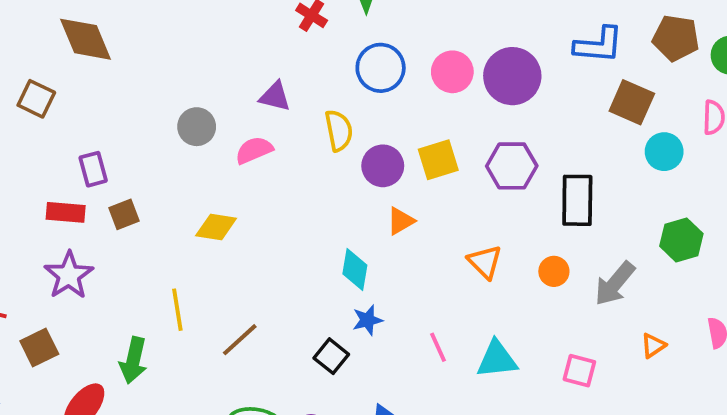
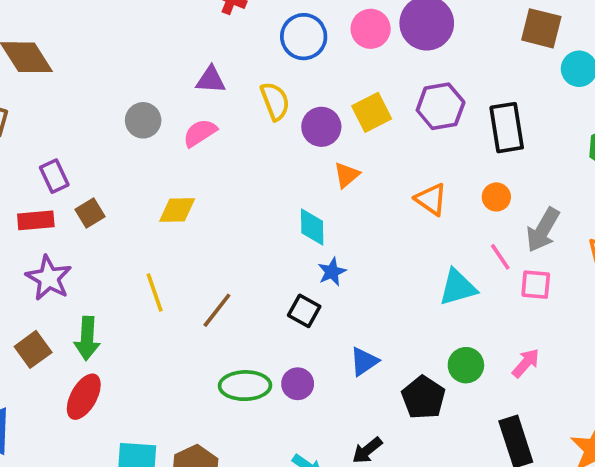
gray arrow: (615, 284) -> (543, 230), moved
pink line: (438, 347) -> (500, 257), moved
green arrow: (133, 360) -> (87, 338), moved

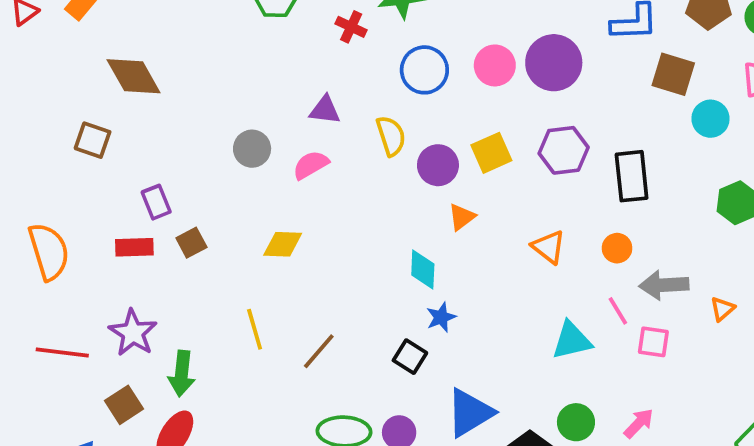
gray arrow: (543, 230) -> (664, 285), turned 54
purple star: (49, 278) -> (133, 333), moved
brown square: (33, 349) -> (124, 405), moved
blue triangle: (364, 361) -> (470, 413), size x1.6

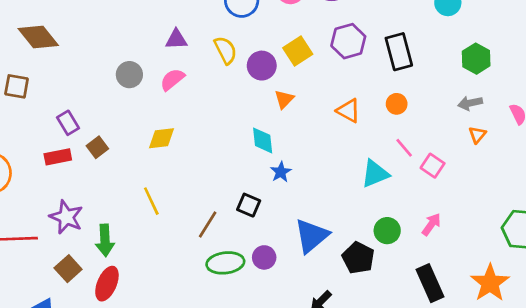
gray arrow: (664, 285) -> (470, 103), moved, size x0.7
pink square: (653, 342) -> (433, 166), turned 35
brown line: (319, 351) -> (208, 224), moved
black square: (410, 357) -> (249, 205), moved

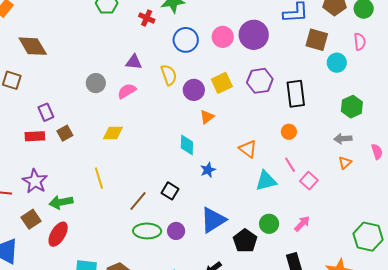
orange triangle: (348, 111) -> (248, 149), moved
blue star: (281, 172) -> (208, 170), moved
green arrow: (105, 240) -> (61, 202), turned 75

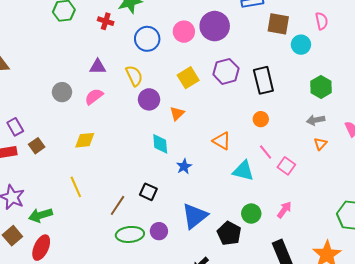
purple circle: (194, 90) -> (149, 99), moved
cyan triangle: (266, 181) -> (243, 171), turned 35

